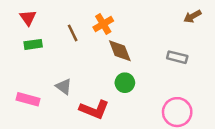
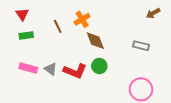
pink rectangle: (28, 99) -> (28, 68), moved
red L-shape: (94, 109) -> (75, 71), moved

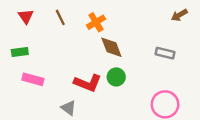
brown line: (58, 26) -> (60, 17), moved
green rectangle: (26, 36) -> (20, 52), moved
gray triangle: (51, 69) -> (69, 108), moved

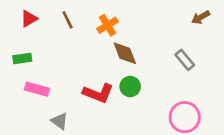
red triangle: (26, 16) -> (29, 19), turned 35
gray rectangle: (165, 53) -> (185, 60), turned 36
gray triangle: (69, 108) -> (60, 121), moved

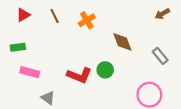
brown diamond: (125, 53) -> (122, 42), moved
gray rectangle: (185, 60) -> (160, 56), moved

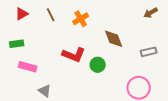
gray rectangle: (160, 56) -> (149, 52), turned -63
red L-shape: (79, 75) -> (74, 55), moved

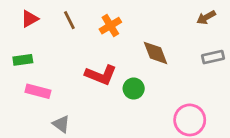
gray rectangle: (149, 52) -> (213, 57), moved

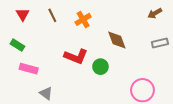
red triangle: (30, 19) -> (23, 14), turned -32
green rectangle: (23, 60) -> (17, 45), turned 40

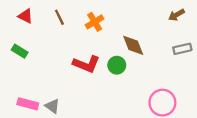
red triangle: (23, 14) -> (26, 16), turned -32
green circle: (100, 67) -> (117, 65), moved
pink rectangle: (29, 69) -> (28, 104), moved

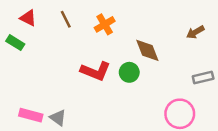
brown arrow: (176, 15) -> (195, 32), moved
gray rectangle: (182, 49) -> (203, 78), moved
green rectangle: (20, 51) -> (15, 43), moved

